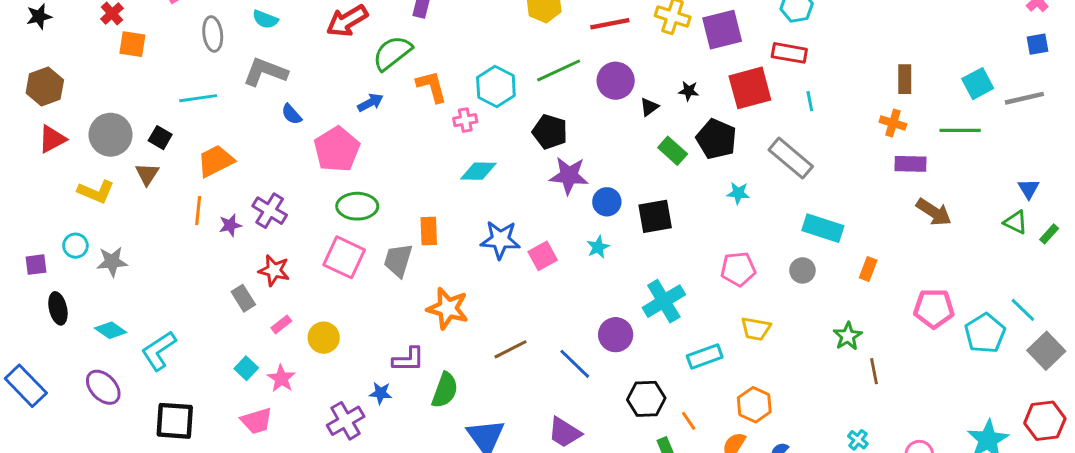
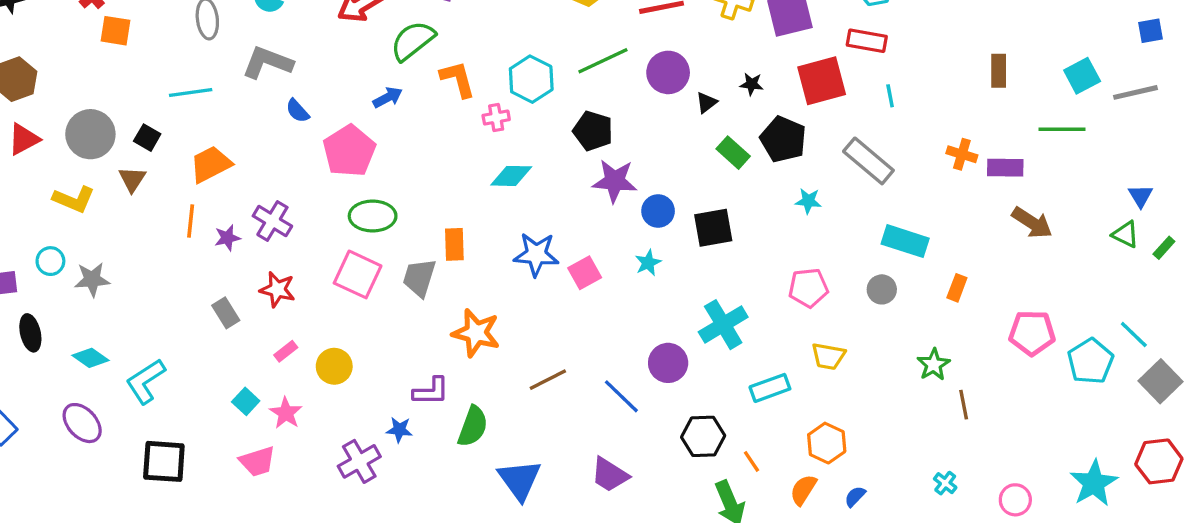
orange cross: (893, 123) -> (962, 154), moved
gray rectangle: (243, 298) -> (226, 313), moved

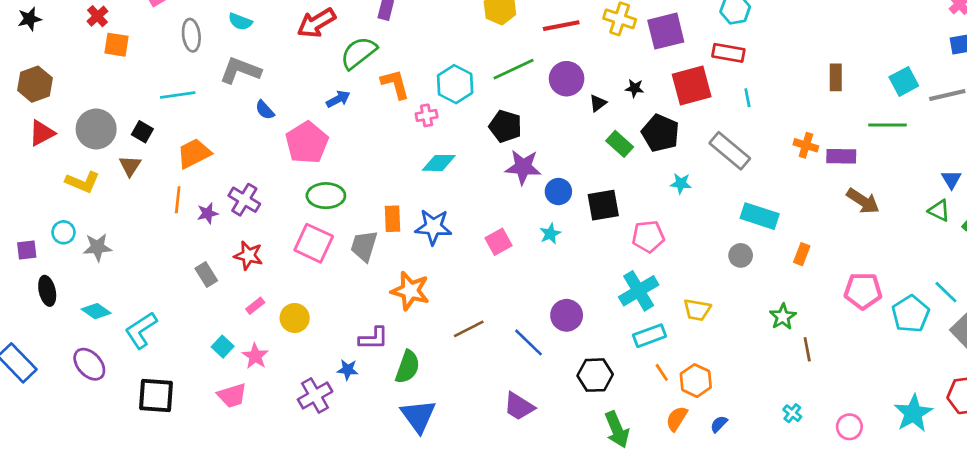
blue star: (536, 254) -> (433, 227), moved
pink pentagon: (808, 288) -> (648, 236), moved
cyan cross: (723, 325) -> (639, 291), moved
orange line: (752, 461) -> (662, 372), moved
blue triangle: (520, 480) -> (418, 416), moved

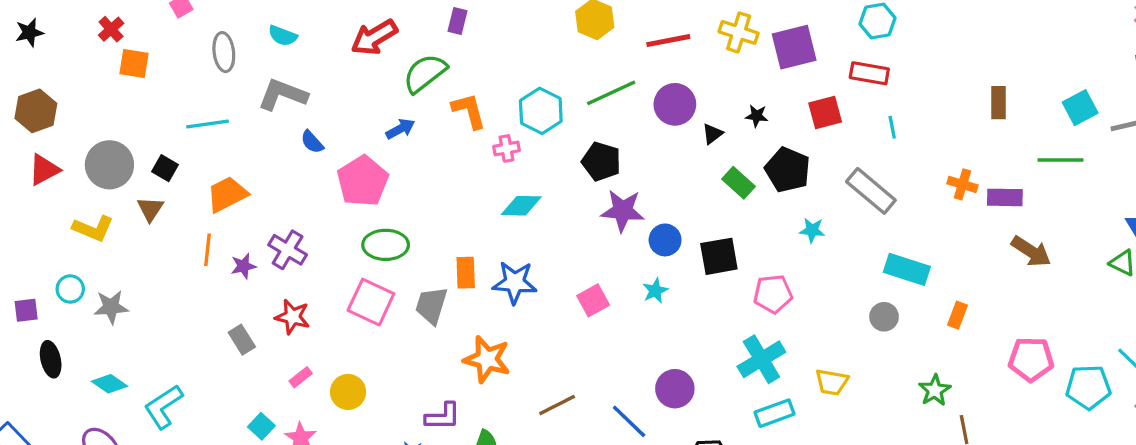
red square: (692, 85) -> (825, 113), size x0.7
cyan pentagon: (911, 314) -> (1088, 387), turned 30

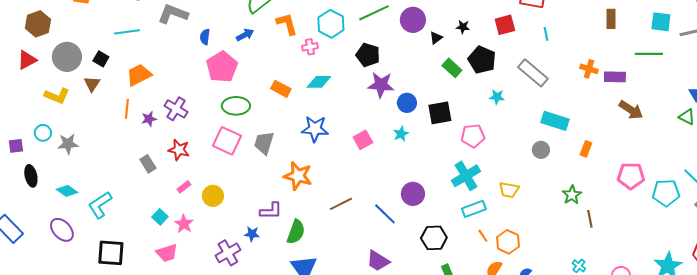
cyan square: (1080, 108) -> (661, 22), turned 35
brown hexagon: (36, 111) -> (38, 24), moved
blue semicircle: (312, 142) -> (205, 37), moved, turned 49
orange rectangle: (466, 273) -> (281, 89), moved, turned -60

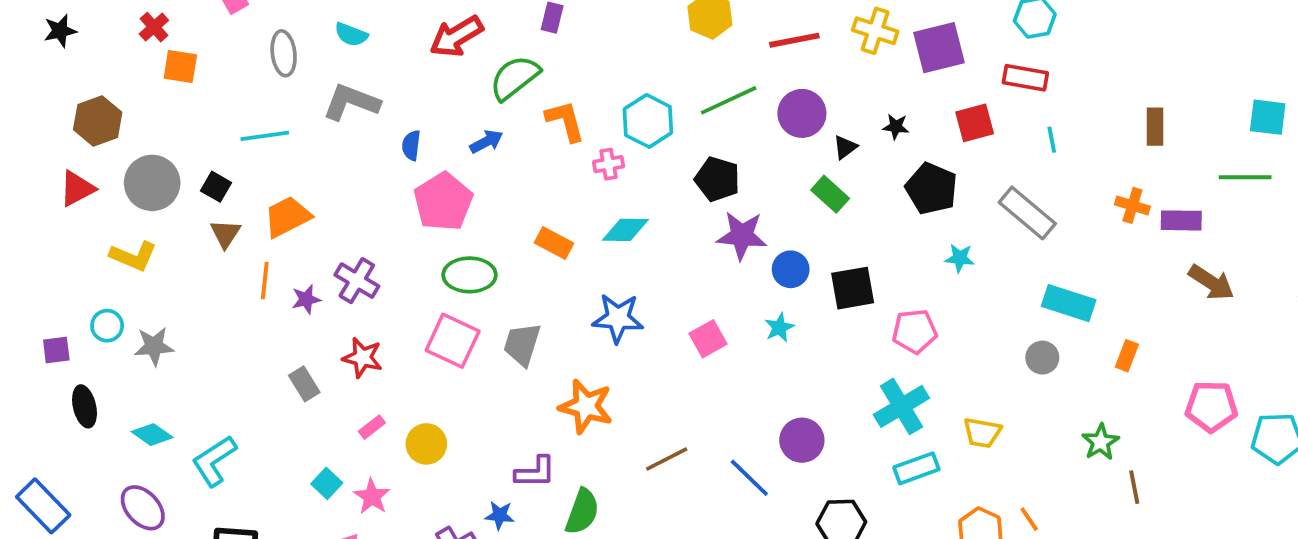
brown rectangle: (611, 19) -> (1155, 127), moved
green rectangle: (452, 68) -> (830, 194), moved
brown triangle: (92, 84) -> (225, 234), moved
orange line: (483, 236) -> (1029, 519), moved

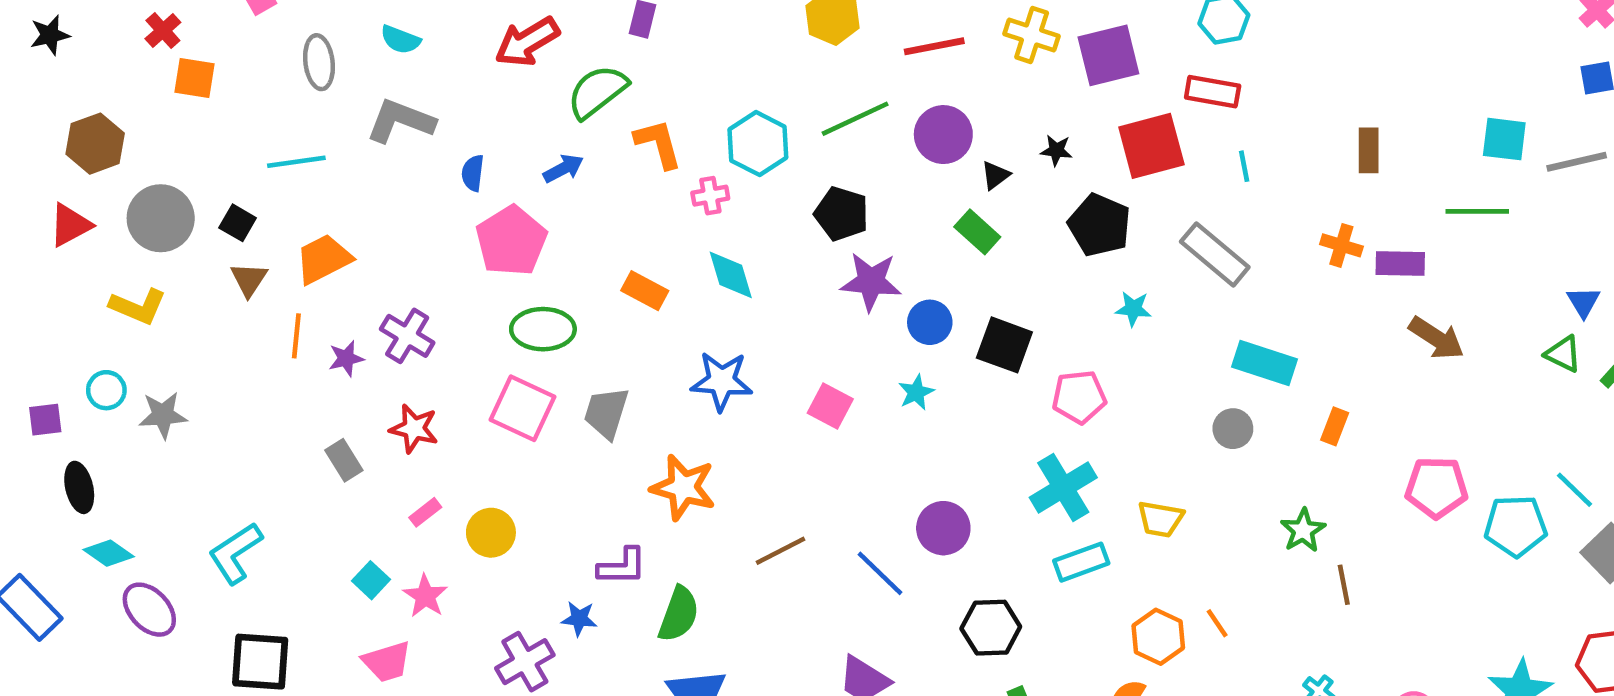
red square: (975, 123) -> (1151, 146), size x1.4
cyan diamond: (625, 230) -> (731, 275), turned 72
black square: (853, 288) -> (1004, 345), turned 30
pink square: (708, 339) -> (830, 406), turned -33
cyan diamond: (152, 435) -> (109, 553), moved

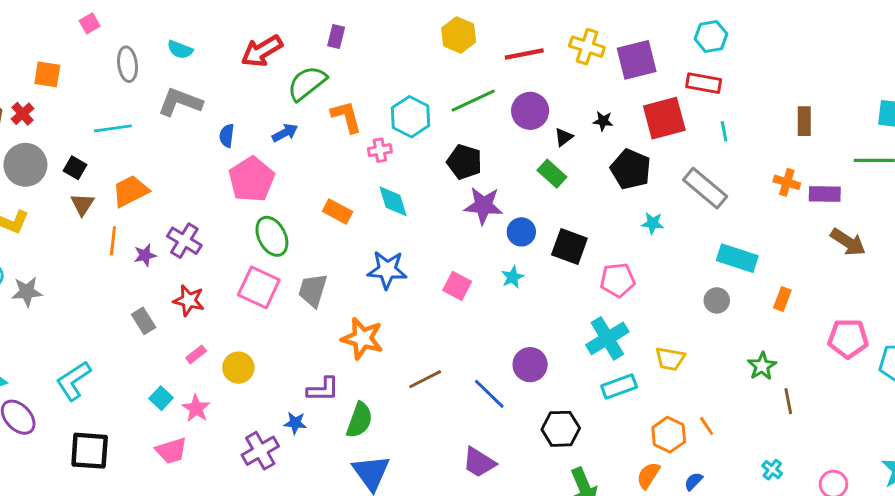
red cross: (163, 30) -> (22, 114), moved
green ellipse: (543, 329) -> (272, 236), turned 63

